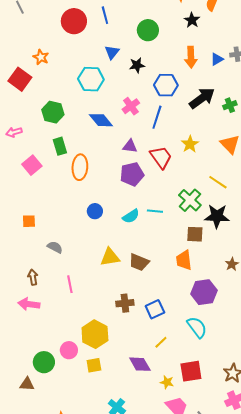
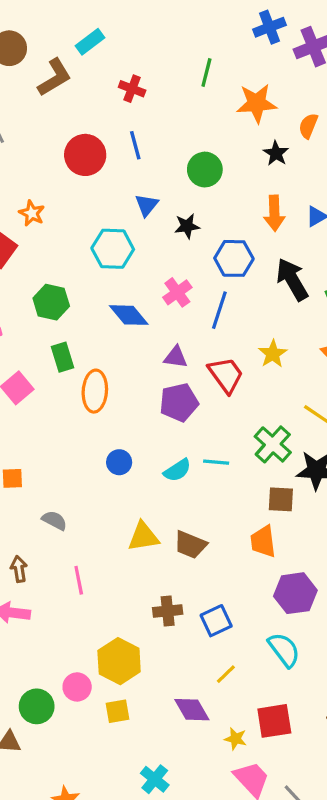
black arrow: (202, 98) -> (292, 279), turned -84

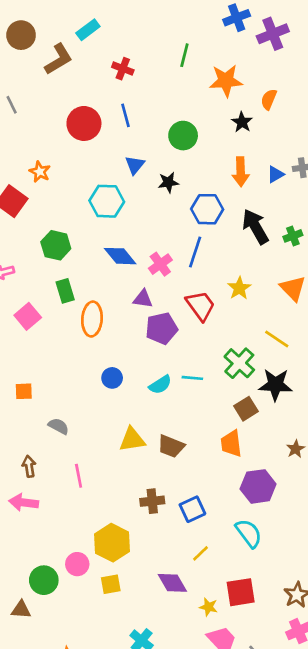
pink cross: (177, 292) -> (160, 264), moved
purple triangle: (176, 357) -> (143, 299), moved
brown square: (281, 499) -> (246, 409), turned -35

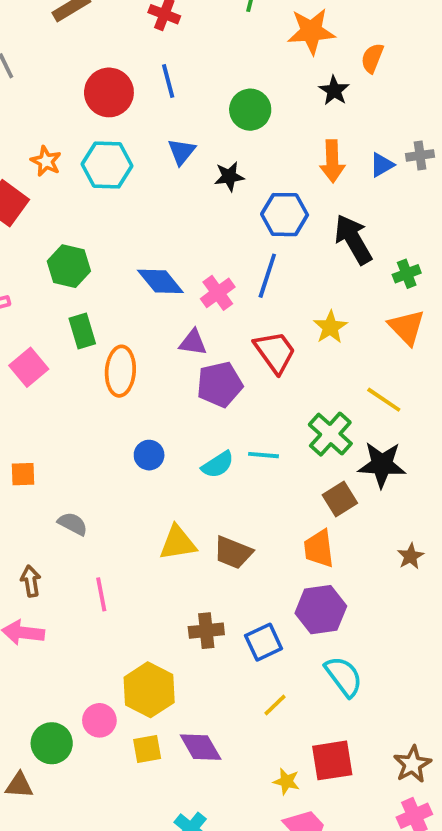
cyan hexagon: (107, 201) -> (107, 165), moved
green cross: (293, 236) -> (407, 274), moved
purple hexagon: (258, 486) -> (321, 610), moved
purple diamond: (172, 583) -> (201, 747), moved

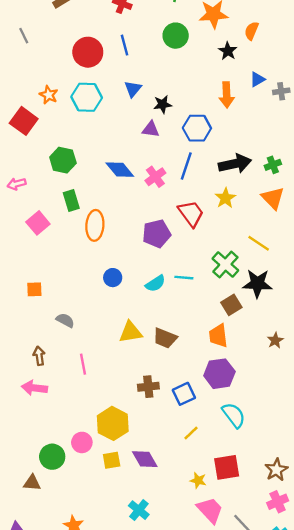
green circle: (250, 110) -> (176, 36), moved
blue triangle: (382, 165) -> (257, 79), moved
black arrow: (353, 239) -> (235, 164), moved, turned 108
purple triangle: (193, 342) -> (151, 129), moved

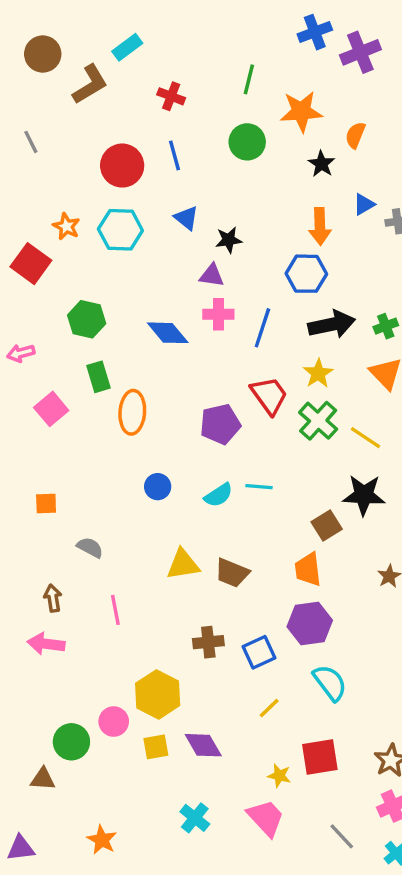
blue triangle: (133, 89) -> (186, 218), turned -30
blue hexagon: (197, 128) -> (306, 274), moved
pink cross: (155, 177) -> (218, 314), moved, turned 36
green cross: (225, 265) -> (318, 421), moved
pink trapezoid: (210, 510) -> (266, 818), moved

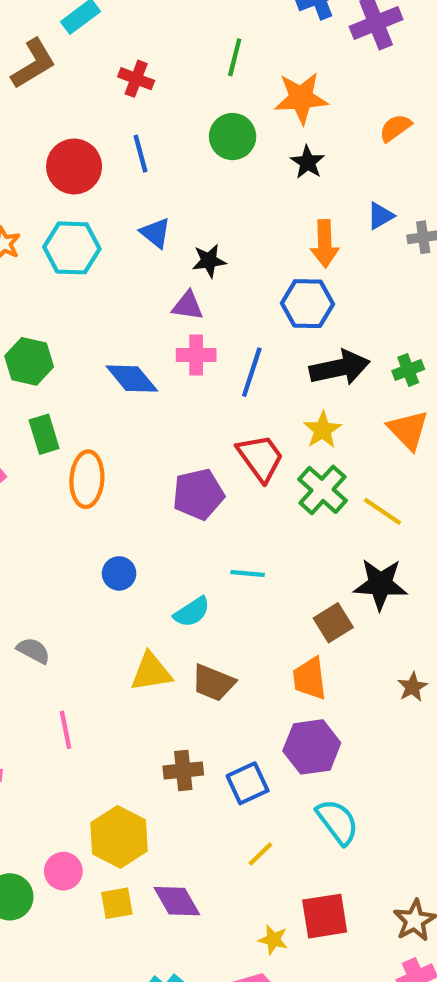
orange semicircle: (355, 135) -> (395, 128), moved, turned 32
black star: (322, 164) -> (308, 162), moved
cyan semicircle: (218, 495) -> (192, 612), moved

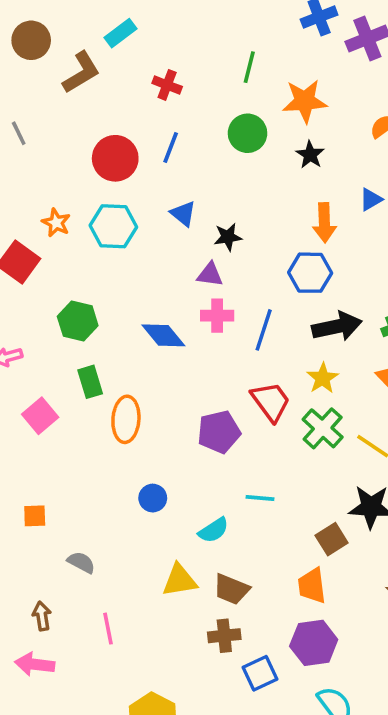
blue line: (140, 154) -> (171, 148), turned 36
brown cross: (183, 770) -> (224, 636), moved

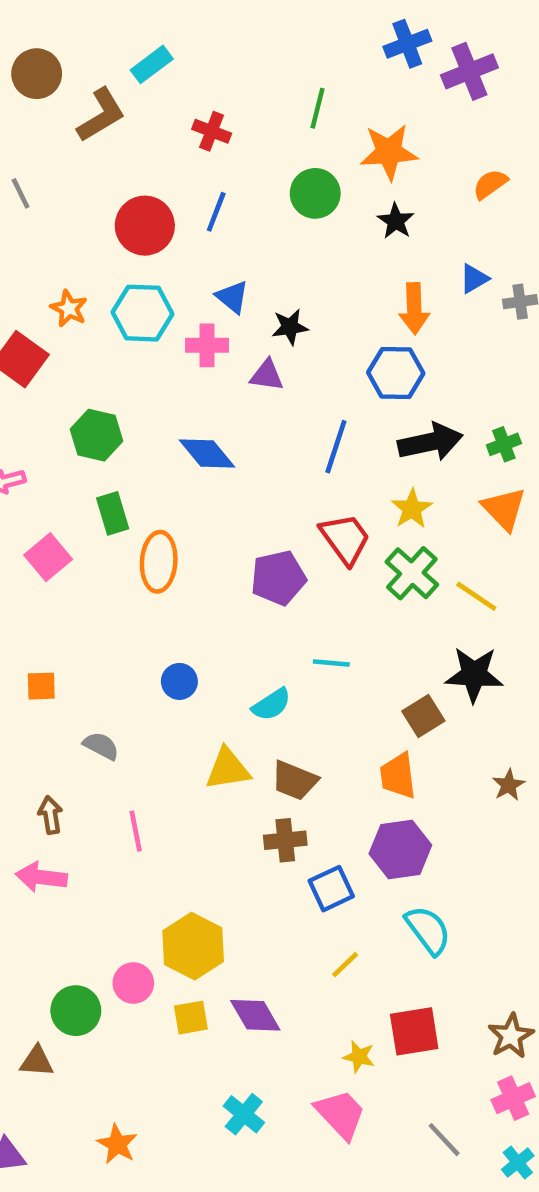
pink cross: (217, 316) -> (207, 345), moved
blue circle: (153, 498) -> (179, 681), moved

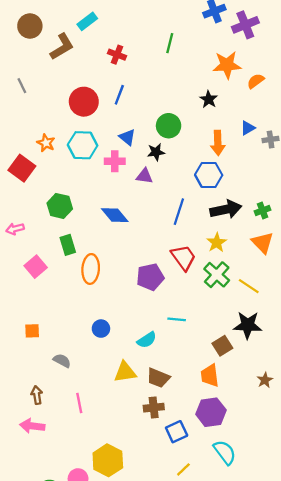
orange star: (389, 152) -> (227, 65), moved
green circle: (315, 193) -> (169, 126), moved

